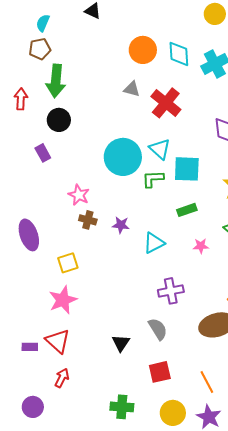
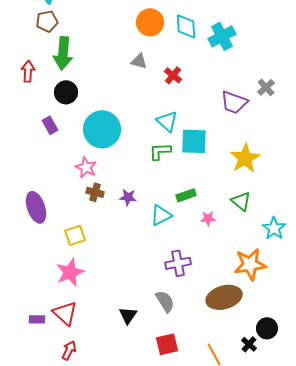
red cross: (166, 103) -> (173, 75), size x0.6
cyan circle: (123, 157) -> (102, 129), moved
green rectangle: (187, 210) -> (186, 195), moved

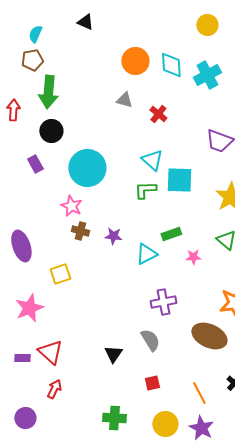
pink star: (70, 272) -> (29, 308), moved
brown ellipse: (224, 297) -> (209, 336), turned 40
red square: (167, 344) -> (152, 383), size x0.7

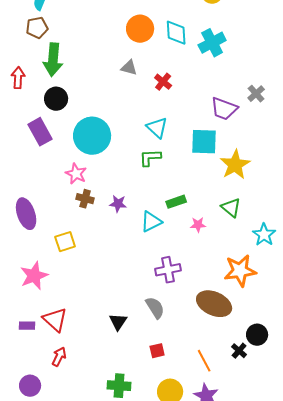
purple rectangle: (35, 164) -> (40, 132), size x1.5
cyan square: (179, 180) -> (204, 142), moved

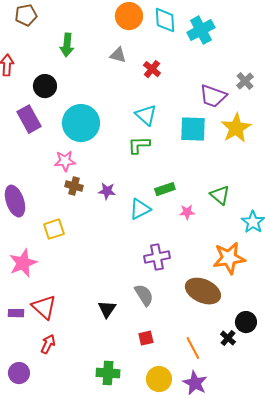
green arrow: (53, 60) -> (67, 45), moved, size x0.7
yellow star: (235, 165) -> (236, 128), moved
pink star: (76, 174) -> (65, 161), turned -30

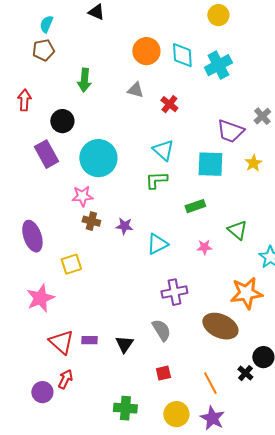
yellow star: (236, 128) -> (253, 163), size x0.6
green rectangle: (165, 189) -> (195, 206), moved
purple rectangle: (16, 313) -> (89, 340), moved
purple circle: (19, 373) -> (42, 392), moved

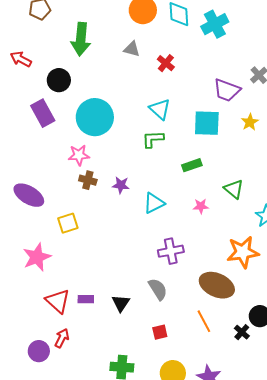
green arrow: (84, 80) -> (81, 39), size x1.4
red arrow: (24, 100) -> (21, 59), turned -65
purple ellipse: (32, 236) -> (29, 195), turned -40
orange line: (210, 383) -> (204, 321), moved

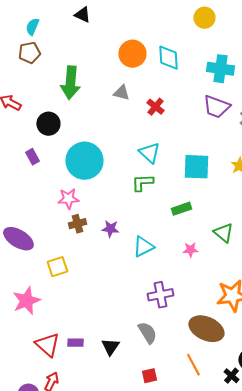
cyan cross: (215, 24) -> (220, 69), moved, turned 36
purple trapezoid: (227, 90) -> (216, 107), moved
purple rectangle: (43, 113) -> (32, 157), size x0.6
brown cross: (88, 180) -> (77, 224), turned -30

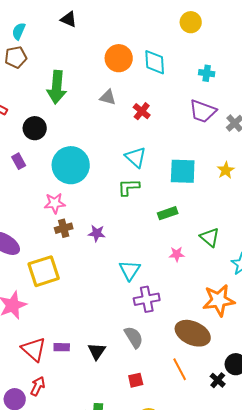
cyan cross: (220, 69) -> (207, 73), size x0.6
cyan triangle: (143, 247) -> (130, 270), moved, turned -30
yellow square: (57, 267) -> (44, 271), size x1.5

